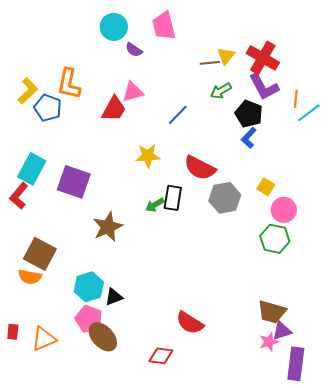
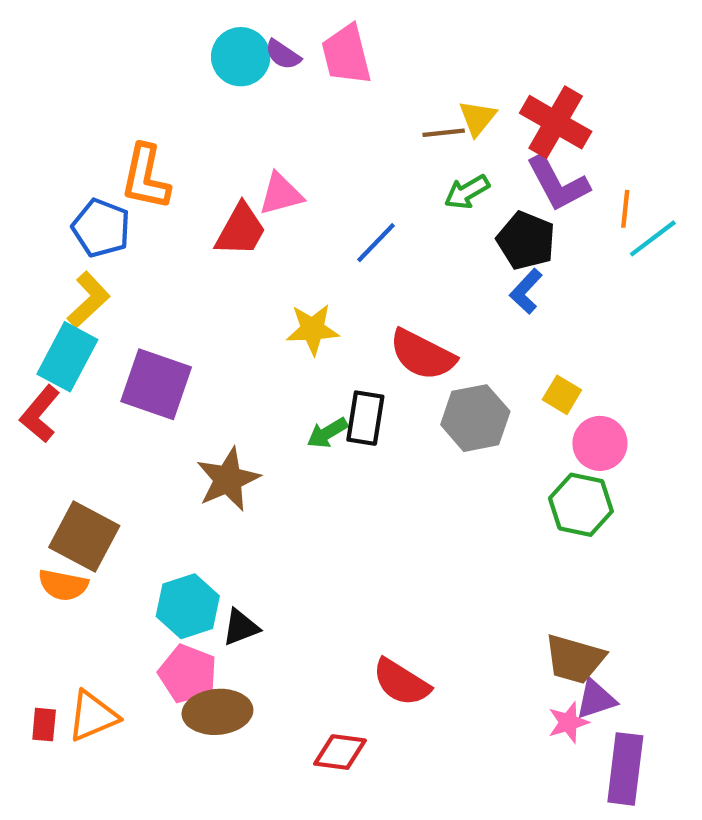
purple semicircle: (134, 50) -> (283, 55), moved
yellow L-shape: (28, 91) -> (89, 300), moved
red rectangle: (13, 332) -> (44, 725), moved
brown ellipse: (103, 337) -> (217, 712), turned -52

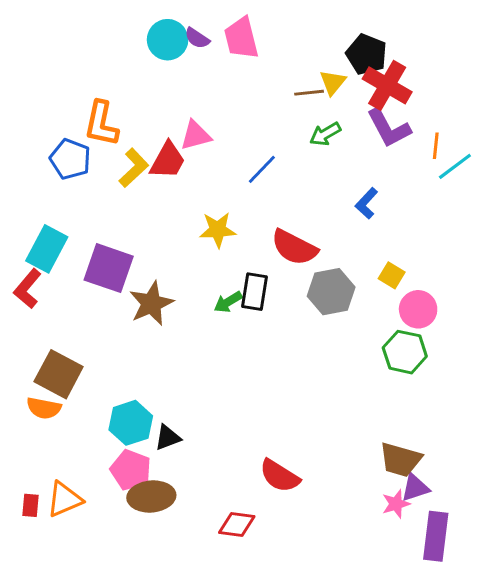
black pentagon: (526, 241) -> (367, 54), moved
yellow L-shape: (89, 300) -> (134, 168), moved
brown star: (228, 479) -> (151, 303), moved

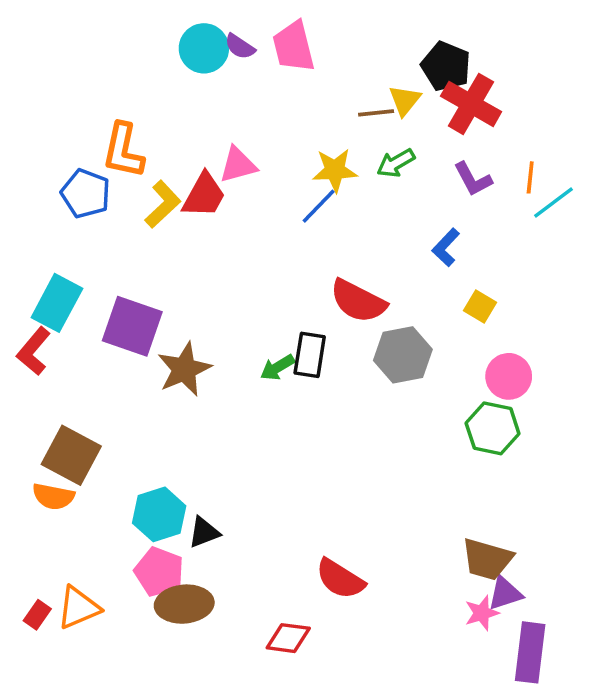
purple L-shape: (389, 128) -> (473, 179), moved, size x0.7
yellow star: (218, 230) -> (335, 170), moved
yellow square: (392, 275) -> (480, 306), moved
red rectangle: (31, 505) -> (37, 615), turned 30

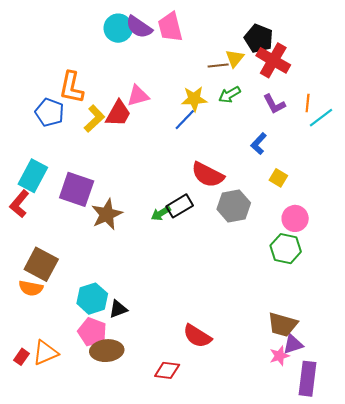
purple semicircle: (240, 47) -> (139, 27), size x1.5
black rectangle: (310, 355) -> (180, 206), turned 50

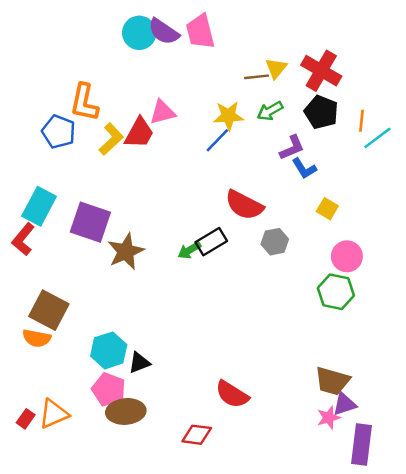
black pentagon: (259, 38) -> (321, 112), moved
purple L-shape: (274, 104) -> (292, 148), moved, turned -85
blue L-shape: (259, 144) -> (304, 168), turned -75
gray hexagon: (234, 206) -> (275, 242), size x0.7

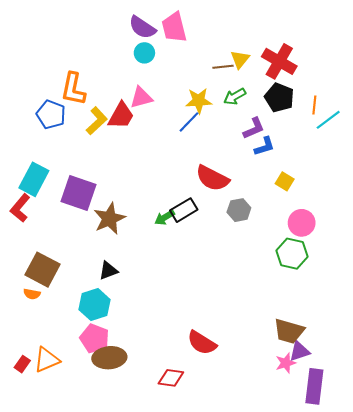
cyan circle: (139, 33) -> (144, 53), moved, size x0.7
blue L-shape: (304, 168) -> (264, 146), turned -75
orange semicircle: (37, 338) -> (32, 294), size x0.7
black triangle: (139, 363) -> (108, 271), moved

